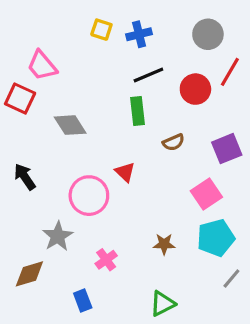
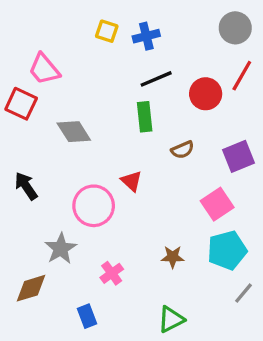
gray circle: (208, 34) -> (235, 28), moved

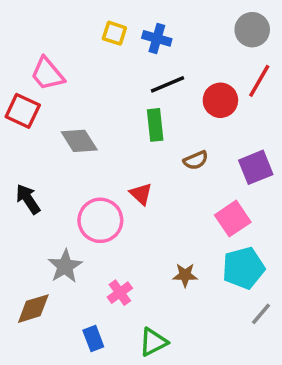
blue cross: (146, 36) -> (157, 38), turned 30
green triangle: (171, 319) -> (153, 342), moved

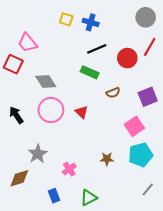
green rectangle: (155, 125) -> (90, 72), turned -60
pink circle: (100, 220) -> (51, 110), moved
gray line: (261, 314) -> (148, 189), moved

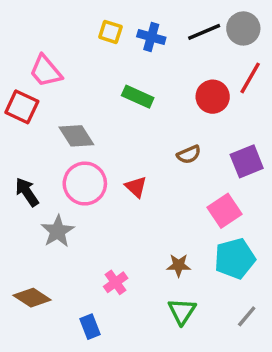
black line: (97, 49) -> (204, 32), moved
green rectangle: (90, 72) -> (138, 97), moved
gray star: (38, 154) -> (58, 231), moved
brown diamond: (19, 178) -> (32, 298), turned 50
green triangle: (89, 198) -> (182, 311), moved, turned -30

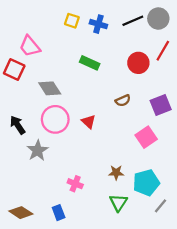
cyan pentagon: (235, 258) -> (146, 183), moved
pink cross: (116, 282) -> (75, 184), turned -32
brown diamond: (32, 298) -> (21, 213), moved

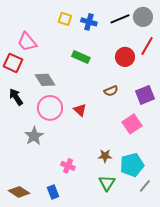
black arrow: (18, 125) -> (16, 97), moved

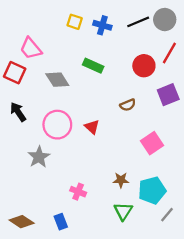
gray diamond: (45, 80) -> (57, 80), moved
purple square: (145, 95) -> (168, 95), moved

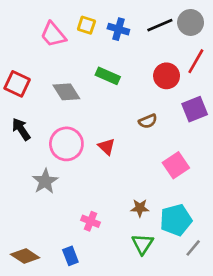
pink trapezoid: (31, 48) -> (53, 34), moved

